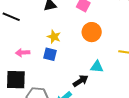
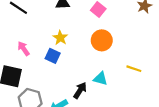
pink arrow: (23, 53) -> (24, 49), turned 48
black arrow: (80, 81) -> (80, 90), turned -35

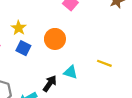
yellow star: (60, 38) -> (19, 28), moved
orange circle: (102, 40) -> (55, 39), moved

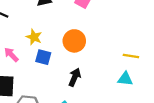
cyan triangle: (71, 72) -> (125, 79), moved
black arrow: (50, 84) -> (75, 77), moved

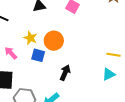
orange circle: (74, 41) -> (54, 41), moved
cyan triangle: (125, 79) -> (109, 74), turned -32

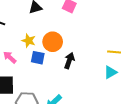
black arrow: (65, 73) -> (69, 61), moved

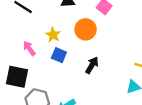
orange circle: (53, 42) -> (86, 29), moved

